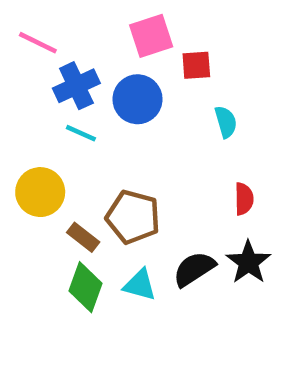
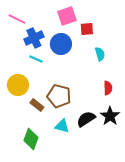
green diamond: (85, 287) -> (31, 139), moved

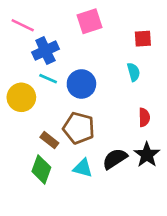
red square: (87, 29) -> (143, 39), moved
blue circle: (61, 44) -> (81, 84), moved
yellow circle: (18, 85) -> (21, 97), moved
green diamond: (31, 139) -> (41, 169), moved

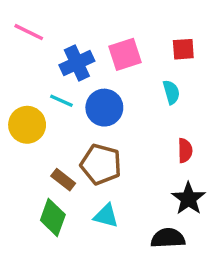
pink square: (89, 21) -> (125, 54), moved
blue cross: (45, 51) -> (77, 63), moved
black semicircle: (115, 159) -> (168, 238), moved, turned 30

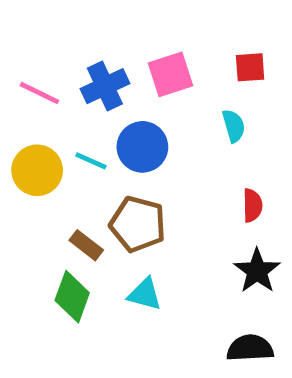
pink line: (29, 32) -> (39, 93), moved
cyan line: (61, 101) -> (91, 161), moved
black semicircle: (168, 238) -> (250, 348), moved

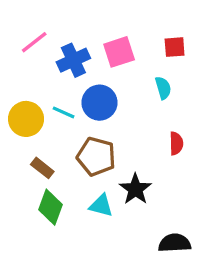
pink line: (39, 93) -> (34, 42), moved, turned -64
brown rectangle: (86, 245) -> (42, 168), moved
black star: (257, 271) -> (135, 189), moved

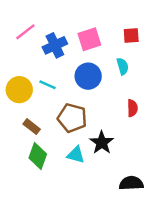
blue circle: (99, 103) -> (88, 76), moved

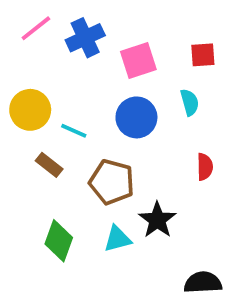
pink line: (25, 32) -> (36, 28), moved
blue cross: (55, 45) -> (85, 38), moved
yellow circle: (19, 90) -> (30, 110), moved
brown rectangle: (32, 127) -> (49, 165), moved
cyan triangle: (76, 155) -> (117, 239), turned -30

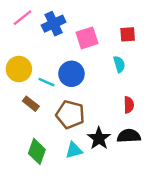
blue circle: (136, 117) -> (71, 74), moved
black semicircle: (203, 283) -> (129, 136), moved

